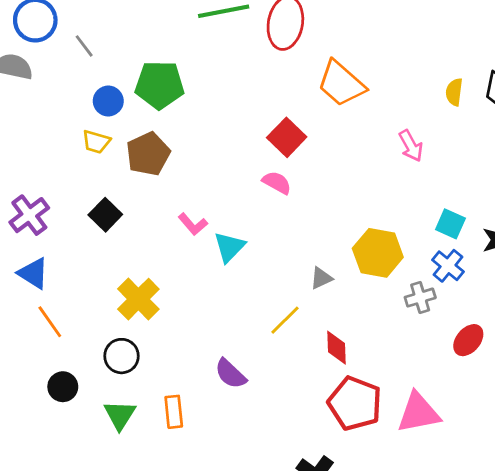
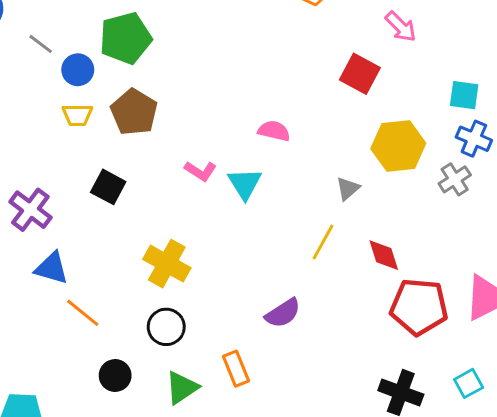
gray line: (84, 46) -> (41, 44), moved
red square: (287, 137) -> (360, 74), moved
pink semicircle: (277, 183) -> (274, 131), moved
purple semicircle: (230, 374) -> (283, 313), turned -60
green triangle: (120, 415) -> (182, 388), turned 40

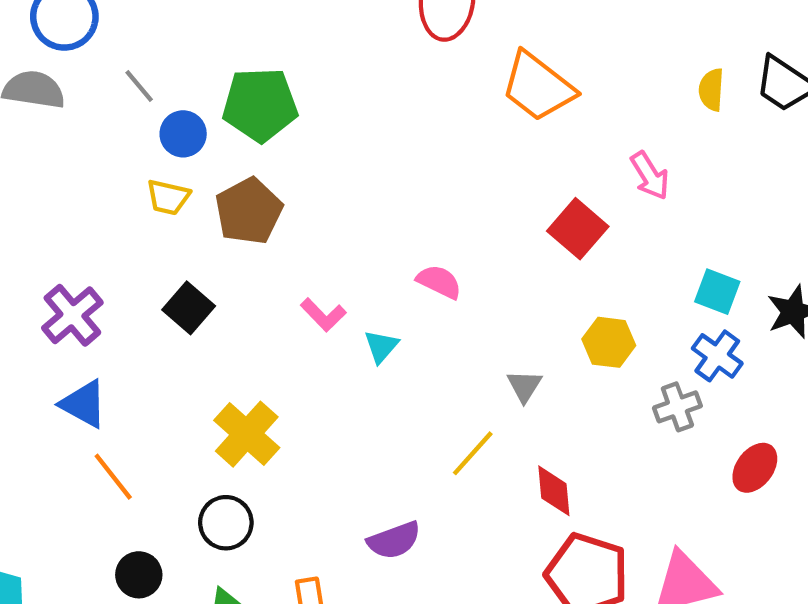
yellow hexagon: (398, 146) -> (609, 342), size x0.7
cyan triangle: (245, 184) -> (381, 346), size x0.7
gray triangle: (348, 189) -> (524, 386), turned -30

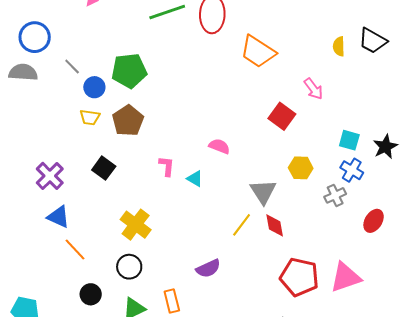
pink L-shape: (323, 315) -> (167, 166), turned -125
cyan triangle: (381, 346) -> (195, 179), turned -36
gray triangle: (524, 386) -> (263, 192), size x1.6
red diamond: (554, 491) -> (275, 225), moved

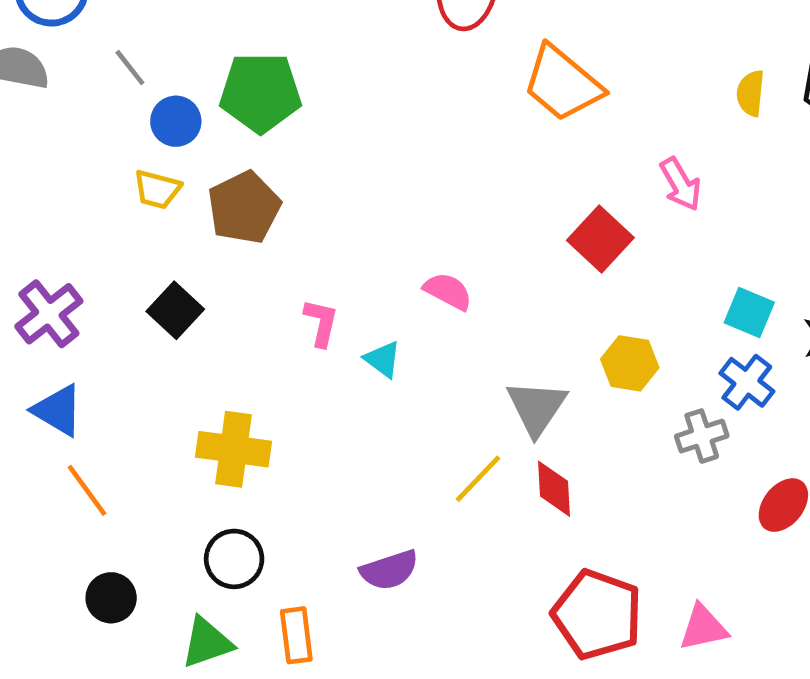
yellow cross: (136, 225) -> (234, 449), turned -36
black circle: (129, 267) -> (234, 559), moved
pink triangle: (345, 277) -> (703, 628), size x0.7

